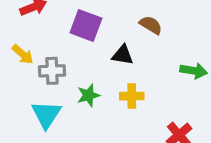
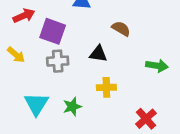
purple square: (86, 26) -> (53, 31), moved
gray cross: (52, 71) -> (58, 61), moved
green star: (88, 95) -> (72, 107), moved

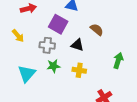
purple square: (53, 31) -> (58, 24), moved
green arrow: (157, 66) -> (118, 61), turned -91
green star: (72, 107) -> (53, 66), moved

